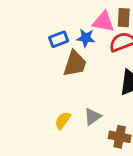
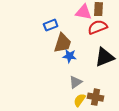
blue star: (86, 38) -> (70, 56), moved
yellow semicircle: (63, 121) -> (80, 100), moved

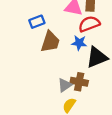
blue star: (70, 56) -> (79, 43), moved
brown cross: (96, 97) -> (79, 82), moved

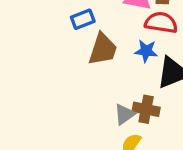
red semicircle: (89, 24) -> (161, 23), turned 30

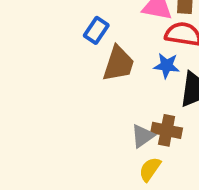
blue rectangle: (83, 19) -> (96, 30), turned -35

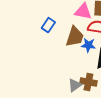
brown trapezoid: (118, 64) -> (75, 37), moved

